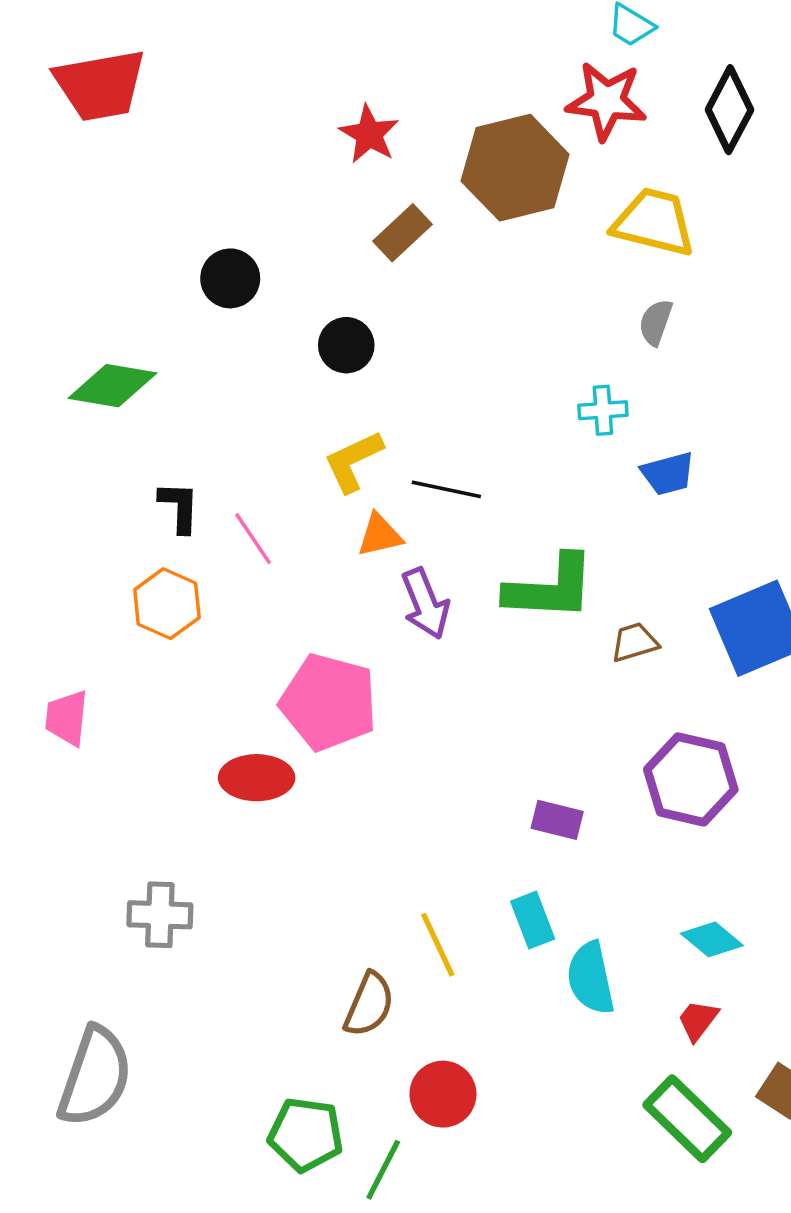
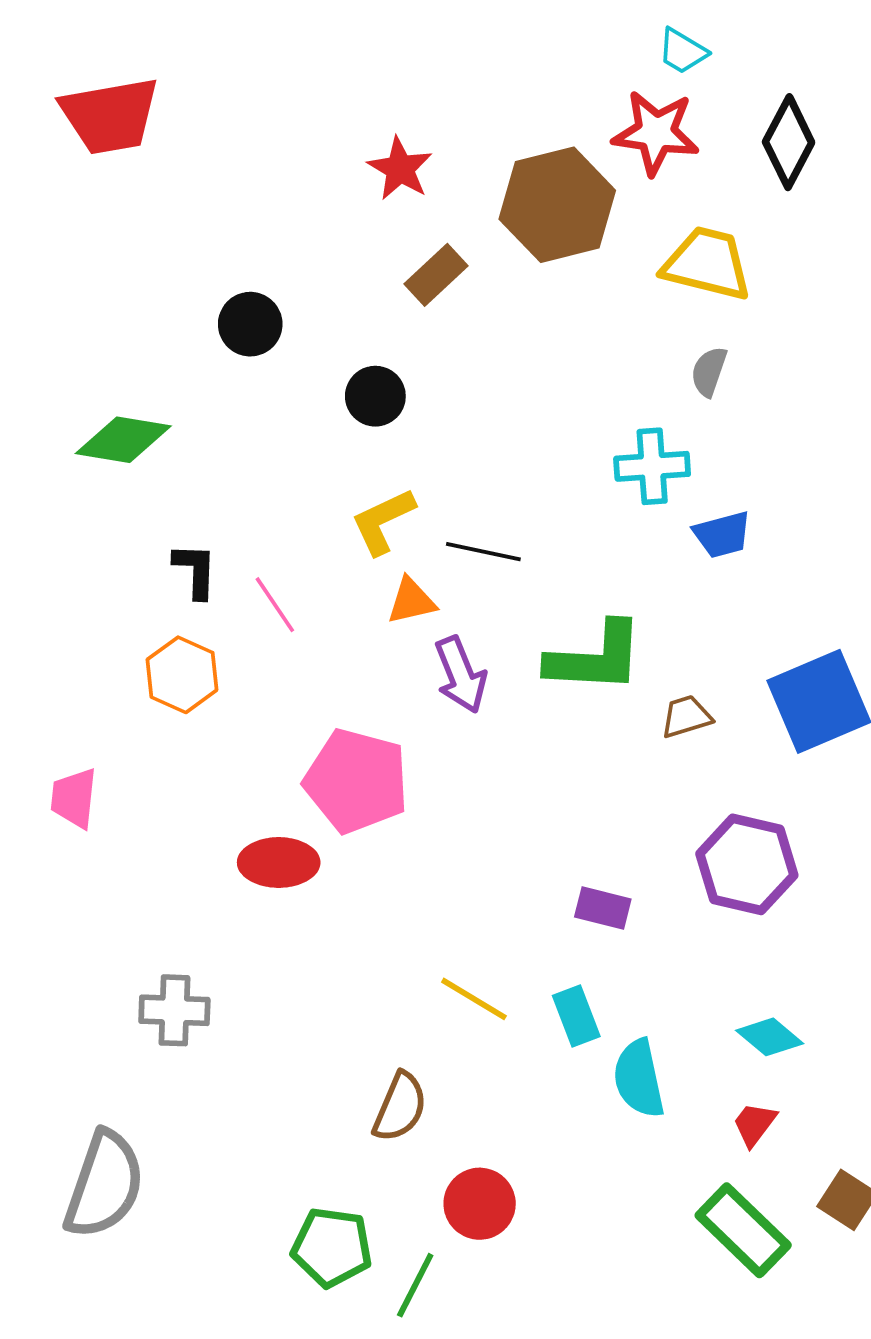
cyan cross: (603, 410) -> (652, 466), size x1.4
yellow line: (438, 945) -> (474, 999), moved, turned -34

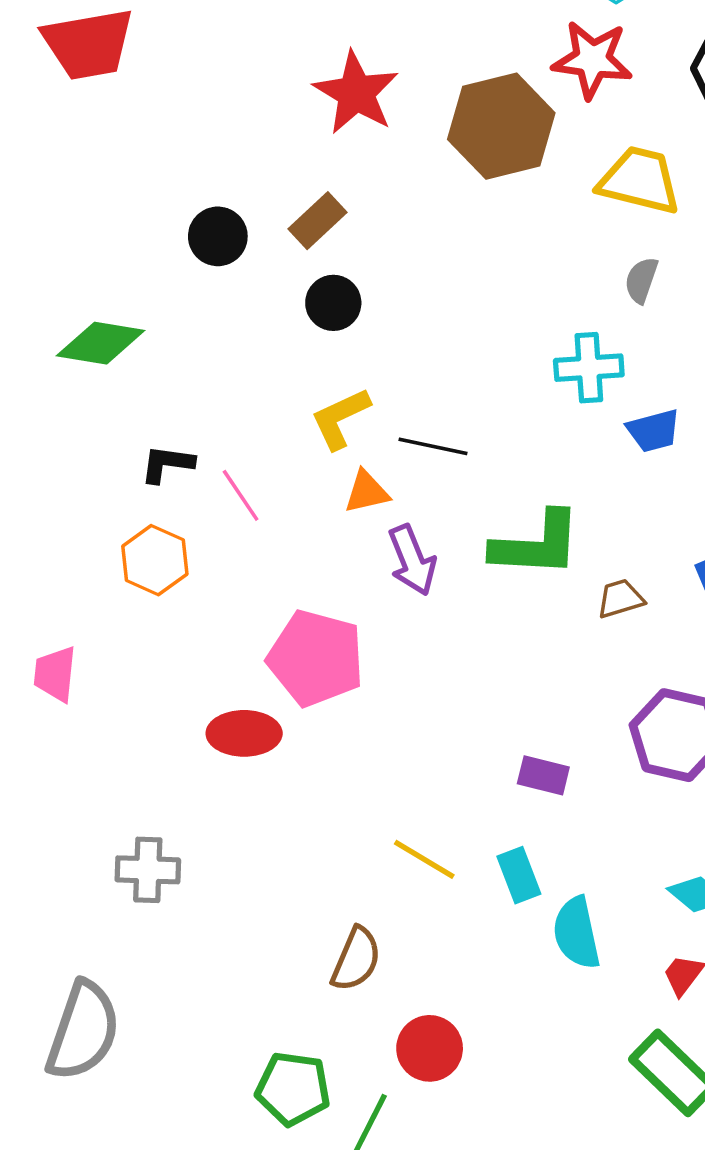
red star: (400, 169) -> (356, 93), size x1.4
brown rectangle: (436, 275) -> (318, 221), moved
black L-shape: (195, 571) -> (167, 464), turned -84

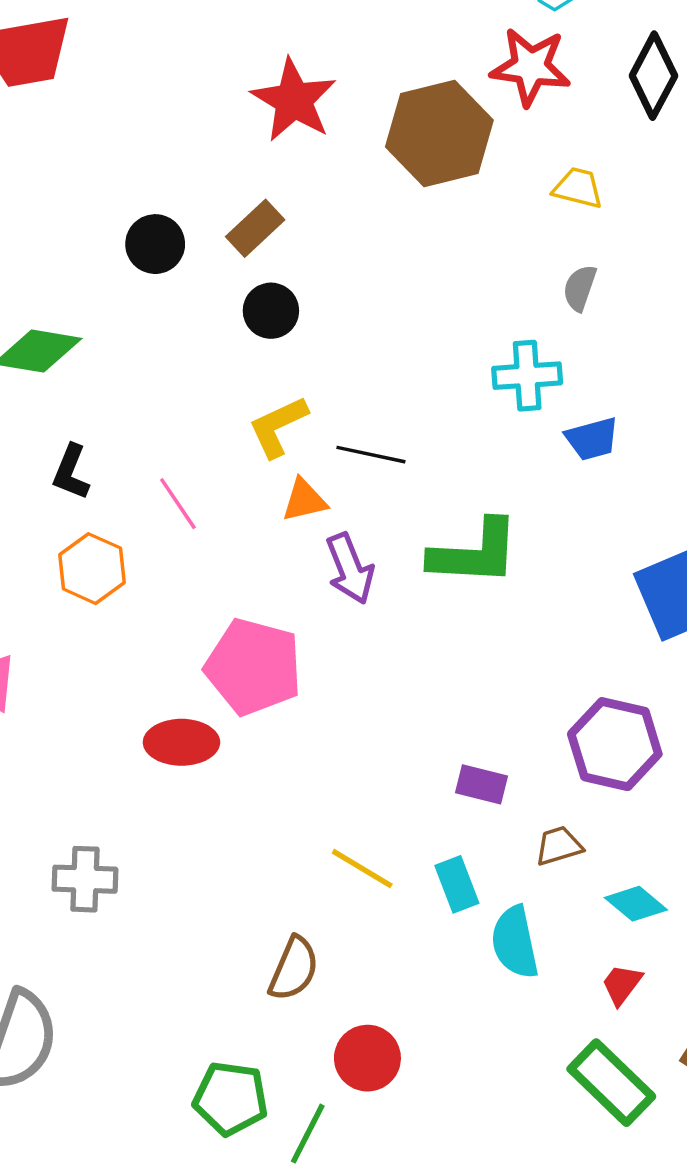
yellow trapezoid: (640, 180) -> (578, 188), size x0.6
black L-shape: (167, 464) -> (71, 472), moved, turned -76
brown trapezoid: (620, 599) -> (559, 846), moved

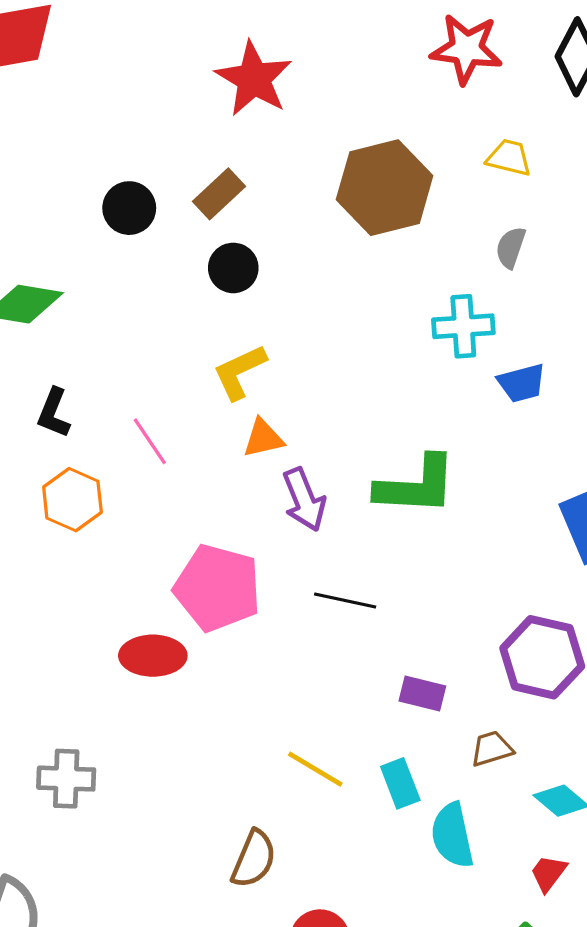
brown hexagon: (439, 134) -> (385, 188), moved
black line: (371, 455) -> (345, 600), moved

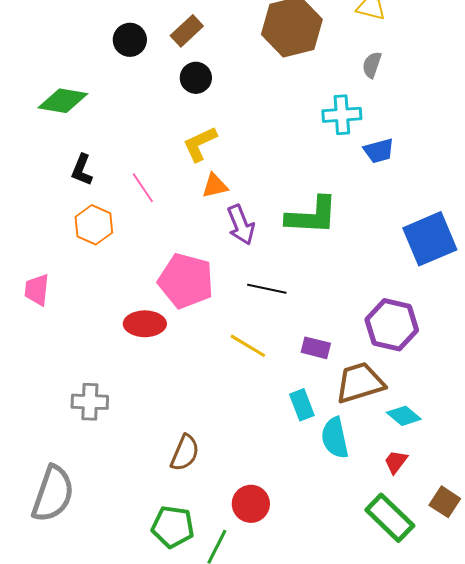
brown trapezoid: (492, 749) -> (360, 383), size x1.8
yellow line: (315, 769) -> (248, 346), moved
brown semicircle: (254, 859) -> (185, 453), moved

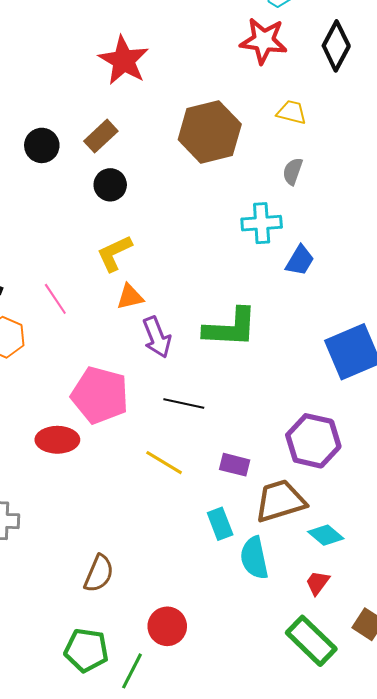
blue trapezoid: (379, 151) -> (300, 260), turned -44

